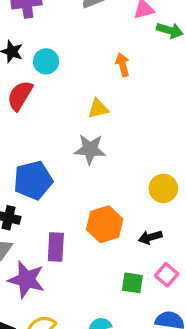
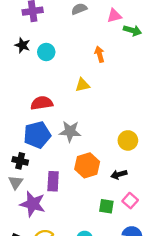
red semicircle: (20, 96) -> (42, 103), moved, turned 50
gray star: (90, 149) -> (70, 131), moved

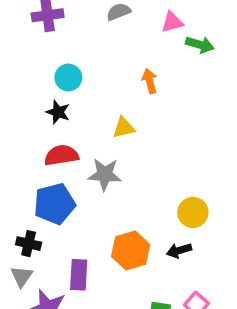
black star: (22, 45) -> (58, 112), moved
gray star: (70, 131) -> (105, 174), moved
black arrow: (119, 174) -> (179, 250), moved

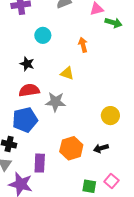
cyan circle: (68, 78) -> (43, 35), moved
yellow triangle: (124, 128) -> (67, 73), turned 32
yellow circle: (193, 212) -> (110, 116), moved

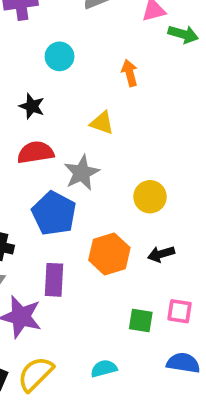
gray star: (56, 102) -> (82, 173), turned -30
yellow circle: (110, 116) -> (150, 197), moved
blue pentagon: (25, 120) -> (54, 213), moved, turned -30
pink square: (111, 181) -> (180, 311), turned -32

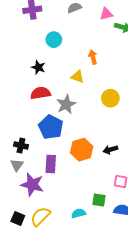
orange arrow: (130, 73) -> (93, 57), moved
yellow circle: (150, 197) -> (110, 98), moved
green square: (141, 320) -> (99, 200), moved

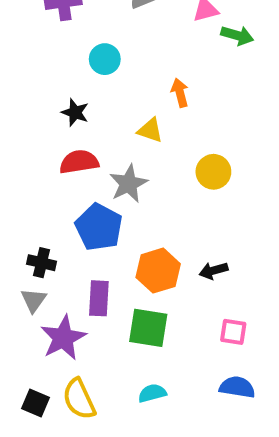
purple star: (32, 185) -> (63, 338), turned 30
green square: (99, 200) -> (148, 328), moved, size x1.5
yellow semicircle: (40, 216) -> (79, 399), turned -70

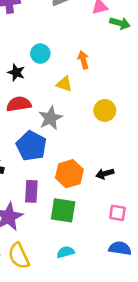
cyan circle: (105, 59) -> (40, 54), moved

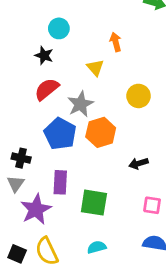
cyan circle: (40, 54) -> (59, 28), moved
yellow triangle: (64, 84) -> (95, 68), turned 30
red semicircle: (19, 104) -> (47, 89), turned -30
orange hexagon: (69, 174) -> (101, 132), moved

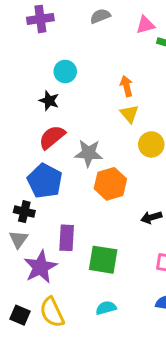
yellow triangle: (95, 68) -> (129, 114), moved
gray star: (80, 104) -> (89, 153), turned 30
blue pentagon: (60, 134) -> (45, 181), moved

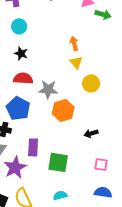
cyan circle: (65, 71) -> (19, 26), moved
red semicircle: (52, 137) -> (23, 78), turned 42

